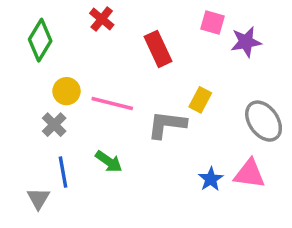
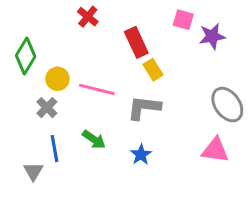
green diamond: (40, 40) -> (26, 56), moved
yellow rectangle: (200, 100) -> (153, 70), moved, turned -60
blue star: (211, 179) -> (141, 155), moved

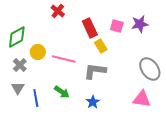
pink square: (183, 20) -> (117, 26), moved
green diamond: (26, 56) -> (17, 37), turned 30
gray cross: (47, 108) -> (20, 65), moved
gray triangle: (33, 171) -> (18, 88), moved

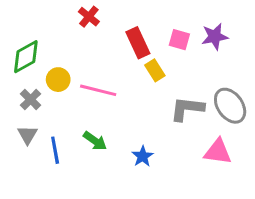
gray L-shape: (95, 71) -> (187, 109), moved

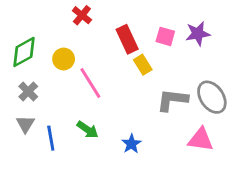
yellow circle: (58, 80) -> (64, 59), moved
pink line: (98, 90) -> (90, 83), turned 44

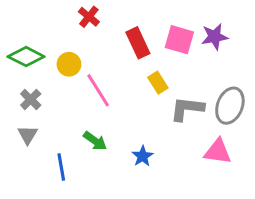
pink square: (165, 36) -> (179, 40), size x1.4
green diamond: (24, 52) -> (26, 57), turned 56
yellow rectangle: (143, 65) -> (158, 83), moved
gray ellipse: (212, 97) -> (230, 106), turned 56
blue line: (51, 138) -> (61, 167), moved

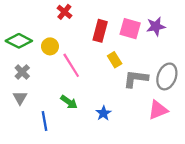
red rectangle: (138, 43) -> (100, 31), turned 40
pink triangle: (218, 152) -> (158, 110), turned -30

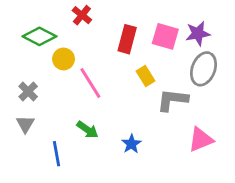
green diamond: (19, 41) -> (39, 36), moved
gray ellipse: (167, 76) -> (203, 69), moved

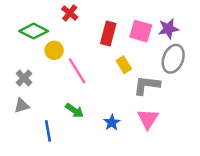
gray triangle: (25, 124) -> (22, 106), turned 42
pink triangle: (201, 140) -> (148, 119), moved, turned -35

